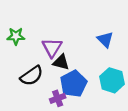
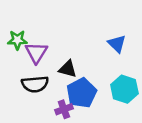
purple triangle: (52, 47) -> (36, 53), moved
black semicircle: (32, 76) -> (35, 84), turned 30

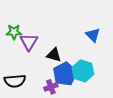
black semicircle: (35, 84) -> (15, 81), moved
cyan hexagon: (124, 89) -> (83, 71), moved

